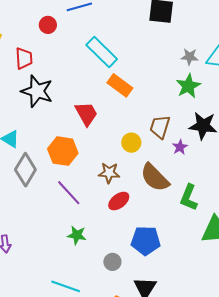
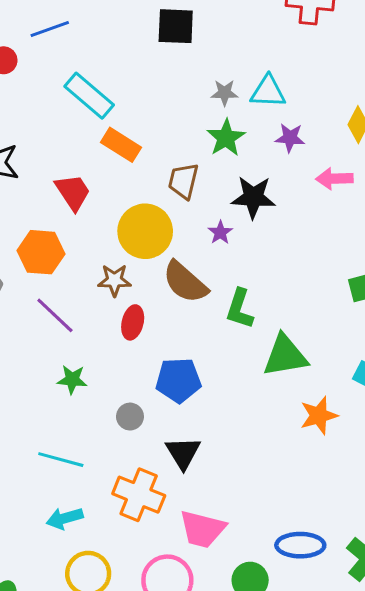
brown trapezoid: (160, 127) -> (183, 181), moved
yellow circle: (131, 143) -> (145, 231), size x1.8
red ellipse: (119, 201) -> (133, 322), turned -35

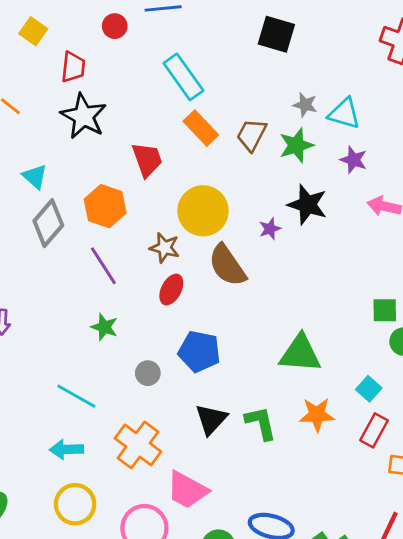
brown trapezoid: (183, 181) -> (252, 135), moved
green L-shape: (240, 309) -> (261, 423), moved, turned 135
black triangle: (183, 453) -> (211, 419), moved

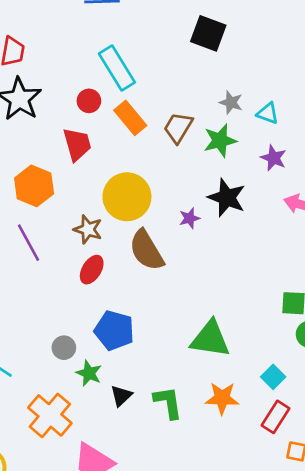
red circle: (115, 26) -> (89, 101), moved
cyan triangle: (344, 113) -> (268, 113), size x0.7
green star: (104, 327) -> (89, 373), moved
black triangle: (211, 419) -> (121, 396), size x0.7

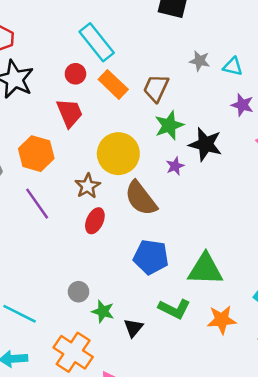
green star: (220, 141) -> (169, 125), moved
brown star: (88, 229) -> (88, 186), turned 30
blue pentagon: (114, 330) -> (151, 257), moved
green L-shape: (168, 403) -> (174, 309), moved, turned 132

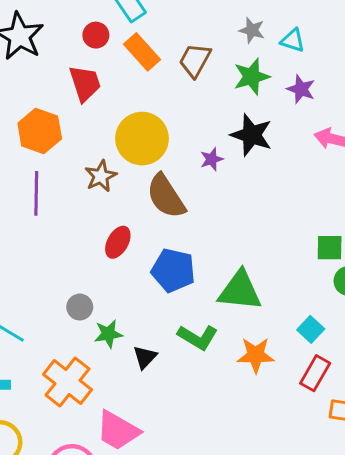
green star: (169, 125) -> (252, 77), moved
purple line: (37, 204) -> (36, 193), turned 32
red ellipse: (95, 221) -> (118, 242), moved
green star: (103, 311) -> (108, 334), turned -30

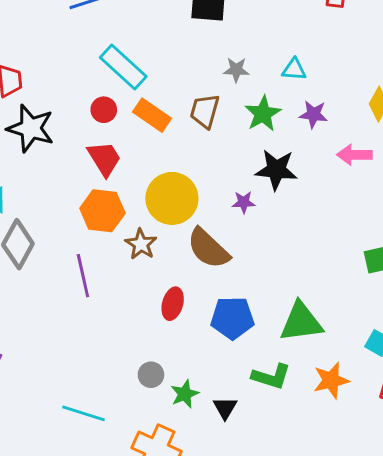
gray star: (252, 30) -> (236, 70), moved
orange hexagon: (40, 131) -> (102, 211), moved
purple star: (212, 159) -> (244, 202), turned 30

